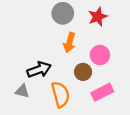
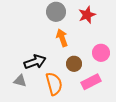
orange arrow: (70, 43) -> (62, 38), turned 144
pink circle: (100, 55) -> (101, 53), moved

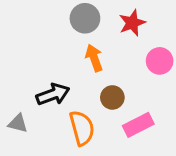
pink circle: (101, 53) -> (160, 61), moved
gray triangle: (20, 81) -> (18, 123), moved

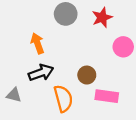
orange arrow: (94, 58) -> (37, 43), moved
pink rectangle: (138, 125) -> (107, 96), turned 35

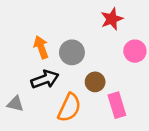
gray circle: (66, 14) -> (72, 52), moved
pink rectangle: (107, 96) -> (117, 105), turned 65
orange semicircle: (63, 99) -> (69, 108), turned 40

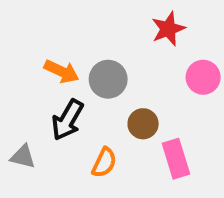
orange arrow: (41, 47) -> (62, 71), turned 135
black arrow: (45, 79) -> (67, 120), turned 140
orange semicircle: (69, 108) -> (104, 163), size x0.7

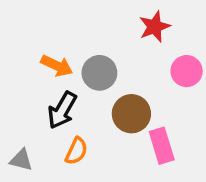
brown circle: (143, 124) -> (131, 114), size x1.4
gray triangle: (23, 157) -> (21, 160), moved
orange semicircle: (104, 163) -> (76, 151), moved

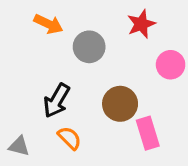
orange arrow: (57, 66) -> (48, 24), moved
gray circle: (99, 73) -> (89, 47), moved
orange semicircle: (76, 151) -> (70, 138), turned -70

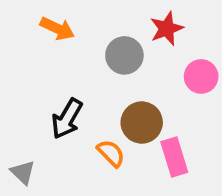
gray circle: (89, 47) -> (124, 55), moved
orange semicircle: (70, 138) -> (111, 153), moved
gray triangle: (19, 146) -> (23, 172), turned 30

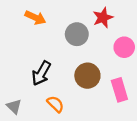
orange semicircle: (111, 153) -> (55, 104), moved
pink rectangle: (174, 157) -> (119, 90), moved

